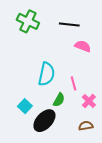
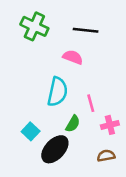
pink semicircle: (83, 46) -> (73, 57), moved
pink cross: (89, 101) -> (110, 125), turned 32

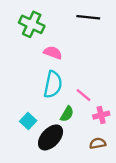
black line: (86, 30) -> (88, 17), moved
pink semicircle: (73, 57) -> (53, 53), moved
pink line: (91, 103) -> (84, 95), turned -35

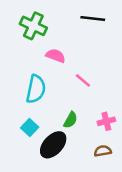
cyan semicircle: (53, 84) -> (36, 89), moved
pink line: (84, 95) -> (83, 80), moved

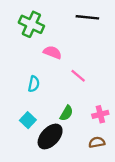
cyan semicircle: (36, 89) -> (34, 84), size x0.6

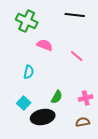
pink line: (78, 76) -> (77, 56), moved
black ellipse: (50, 136) -> (43, 117), turned 35

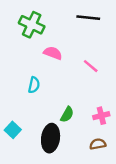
cyan square: (24, 103) -> (13, 130), moved
black ellipse: (43, 117) -> (51, 138), turned -70

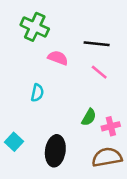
black line: (88, 18) -> (97, 44), moved
green semicircle: (67, 114) -> (89, 117), moved
brown semicircle: (98, 144) -> (107, 157), size x1.6

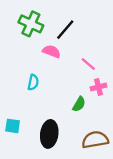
black line: (97, 44) -> (65, 30), moved, turned -55
pink cross: (111, 126) -> (99, 87), moved
cyan square: (14, 142) -> (13, 126), turned -35

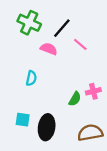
pink line: (88, 64) -> (80, 44), moved
pink cross: (99, 87) -> (93, 91), moved
cyan square: (13, 126) -> (23, 120), moved

